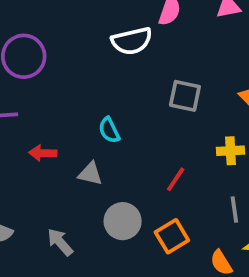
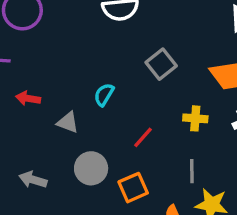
gray square: (185, 96) -> (161, 64), turned 32
cyan semicircle: (109, 130) -> (104, 95), moved, turned 50
gray arrow: (60, 242) -> (33, 180), turned -40

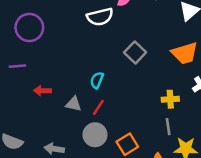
yellow cross: (195, 118) -> (170, 99), moved
red line: (143, 137) -> (98, 107), moved

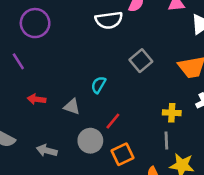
purple line: (17, 66) -> (18, 61), turned 56
red arrow: (42, 91) -> (36, 99), moved
red line: (98, 107) -> (113, 121), moved

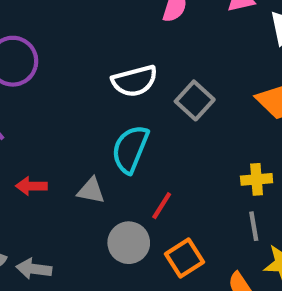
white semicircle: (109, 20) -> (135, 81), moved
cyan semicircle: (98, 85) -> (130, 149), size x1.6
gray arrow: (47, 151) -> (34, 269), moved

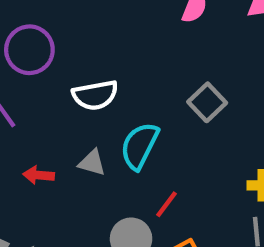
white semicircle: (135, 81) -> (95, 95), moved
gray triangle: (91, 191) -> (92, 163), moved

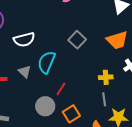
gray triangle: (92, 163) -> (25, 72), turned 32

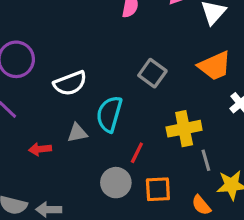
gray triangle: (25, 72) -> (77, 133), turned -48
yellow cross: (106, 77) -> (184, 129), moved, size x1.5
orange square: (71, 114) -> (158, 189), turned 36

